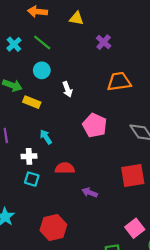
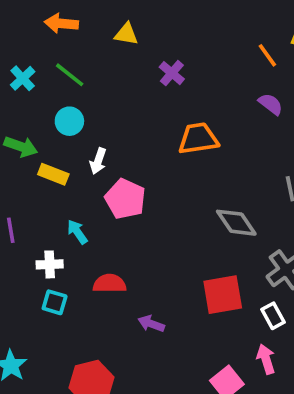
white arrow: (67, 89) -> (98, 161), moved, turned 40
pink pentagon: (95, 125) -> (125, 199), moved

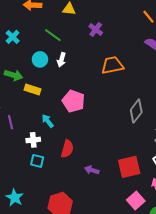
green line: (70, 75) -> (53, 35), moved
white arrow: (98, 161) -> (62, 60), moved
gray diamond: (236, 223) -> (136, 111), turned 75
red semicircle: (110, 283) -> (67, 149), turned 108
red square: (223, 295) -> (129, 167), moved

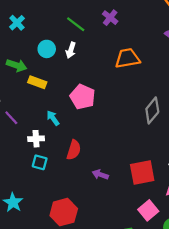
green line: (53, 35) -> (76, 24), moved
purple line: (11, 122) -> (11, 118), turned -32

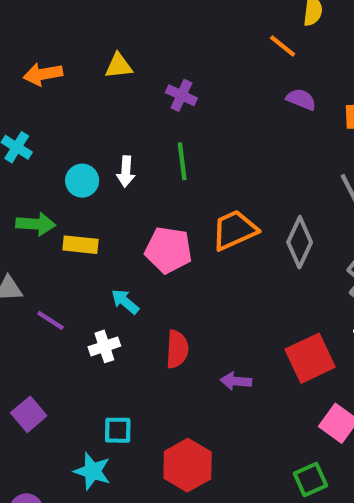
green line: (76, 24) -> (182, 161), moved, turned 60
orange trapezoid: (127, 58) -> (234, 230), moved
cyan square: (40, 162) -> (118, 430), moved

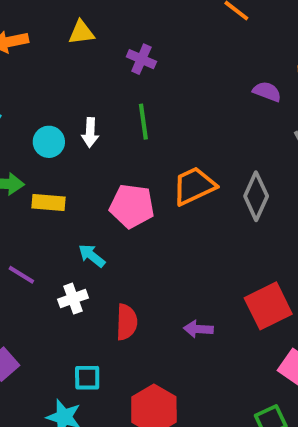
purple semicircle: (301, 99) -> (267, 92), moved
red semicircle: (177, 349) -> (127, 322), moved

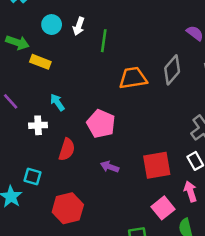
green line: (143, 122) -> (104, 41), moved
gray diamond: (256, 196) -> (172, 70), moved
pink pentagon: (132, 206) -> (101, 124), moved

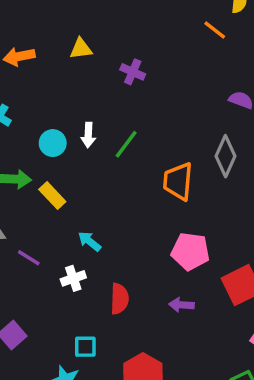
green line: (104, 41) -> (126, 144), turned 45
yellow rectangle: (40, 62) -> (52, 195), turned 42
orange trapezoid: (133, 78) -> (178, 181), turned -60
pink pentagon: (101, 124) -> (190, 251), moved

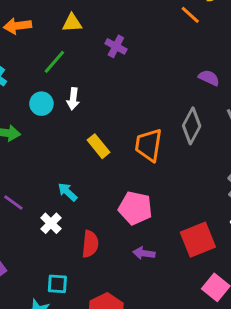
green line: (126, 144) -> (54, 62), moved
yellow rectangle: (52, 195) -> (99, 146), moved
pink pentagon: (190, 251) -> (135, 208), moved
white cross: (73, 278) -> (51, 223), turned -30

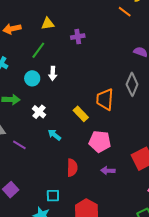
purple cross: (116, 46) -> (78, 37), turned -32
yellow rectangle: (99, 146) -> (81, 114), moved
white cross: (51, 223) -> (39, 112), moved

